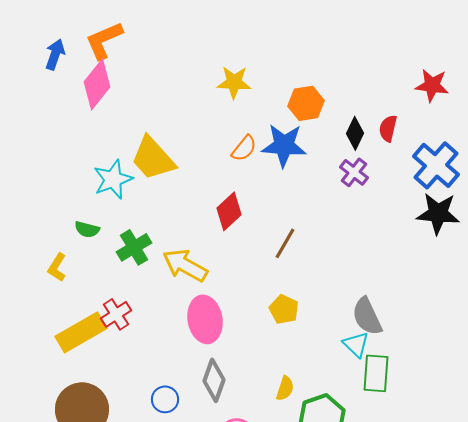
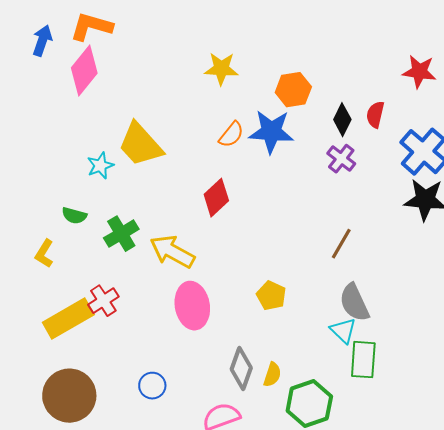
orange L-shape: (104, 40) -> (91, 27), turned 39
cyan star: (113, 179) -> (100, 166), size x0.7
brown line: (285, 243) -> (341, 244), moved
gray diamond: (214, 380) -> (241, 369), moved

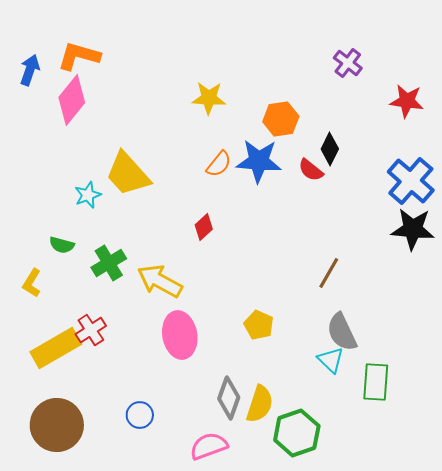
red semicircle: (375, 115) -> (311, 170), moved, turned -64
purple cross: (341, 159) -> (348, 63), moved
red diamond: (216, 198) -> (204, 227), size x0.7
green rectangle: (363, 360) -> (376, 382), moved
yellow semicircle: (272, 375) -> (260, 404), size x1.5

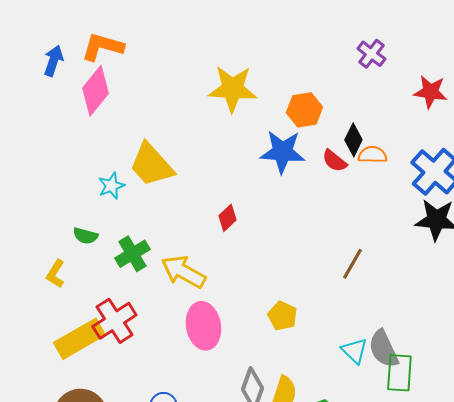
yellow star: (209, 98) -> (232, 89), size x1.4
orange semicircle: (219, 164) -> (372, 155), moved, turned -128
red cross: (91, 330) -> (114, 321), size x1.4
gray semicircle: (342, 332) -> (383, 349), moved

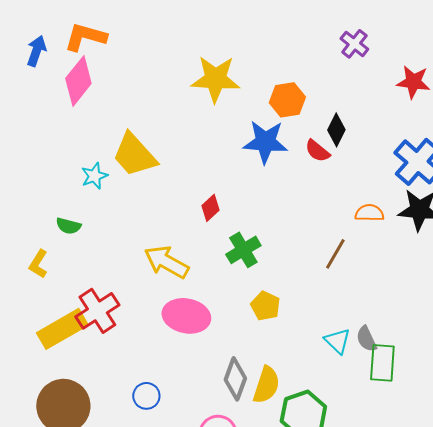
orange semicircle: (372, 155) -> (369, 213), moved
green cross: (132, 254) -> (243, 250), moved
pink ellipse: (203, 326) -> (186, 316), turned -69
gray semicircle: (383, 349) -> (366, 339), size x0.7

